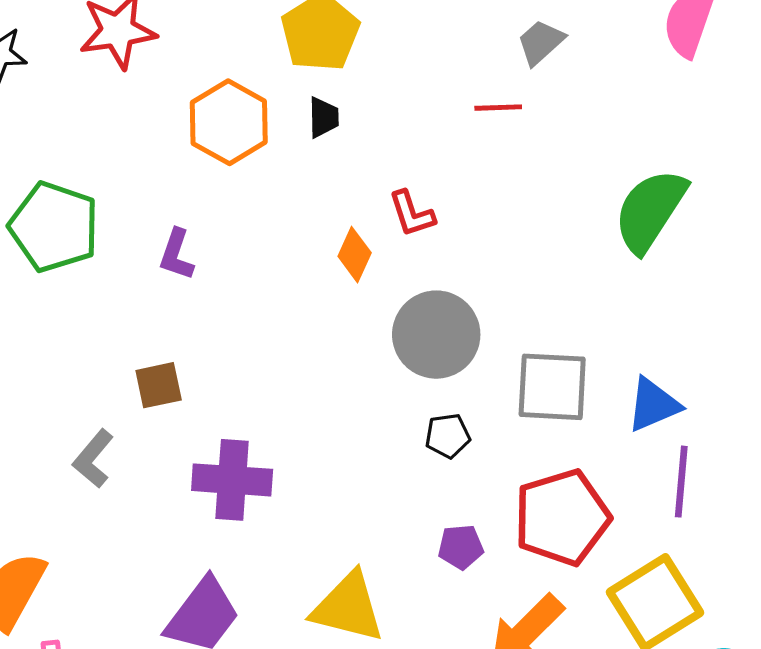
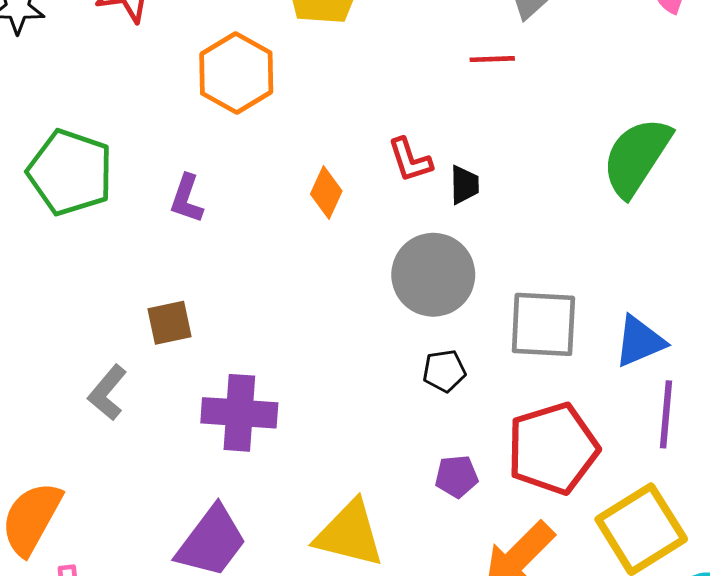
black trapezoid: (324, 117) -> (464, 185), moved
orange diamond: (355, 255) -> (326, 193), moved

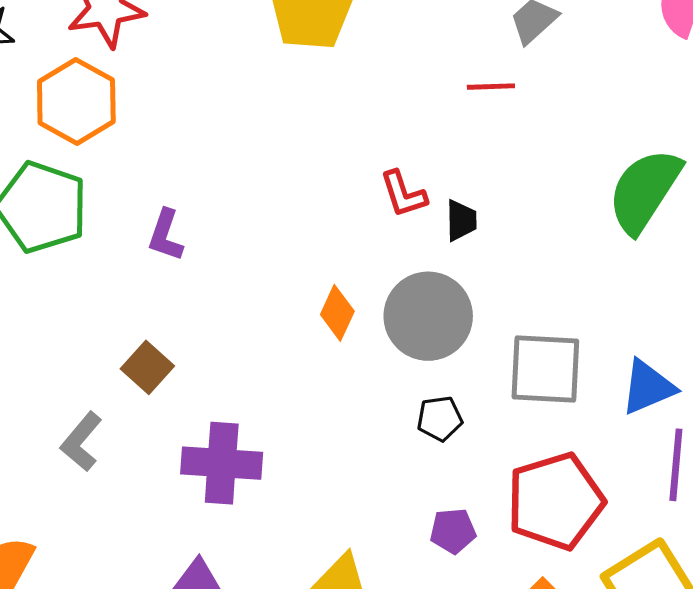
orange hexagon: (236, 73) -> (76, 101), moved
orange diamond: (326, 193) -> (337, 313), moved
brown square: (170, 323) -> (147, 367), turned -36

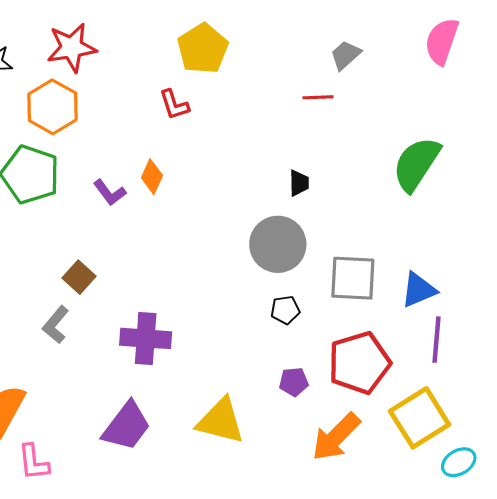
red L-shape: (403, 194) -> (174, 105), moved
purple L-shape: (166, 235) -> (110, 193), turned -56
orange diamond: (337, 313) -> (152, 177), moved
brown square: (147, 367) -> (79, 277), moved

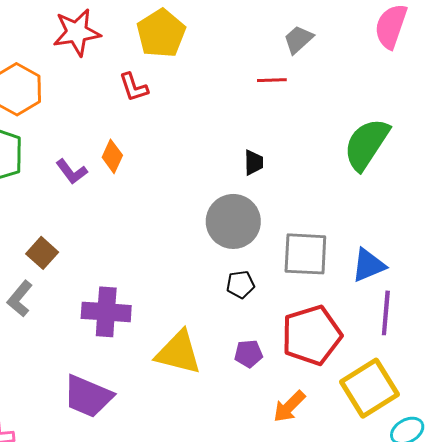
red star: (72, 48) -> (77, 32), moved
yellow triangle: (221, 421) -> (178, 353), moved
purple trapezoid: (127, 426) -> (88, 396), turned 76
orange arrow: (336, 437) -> (289, 406), size x0.7

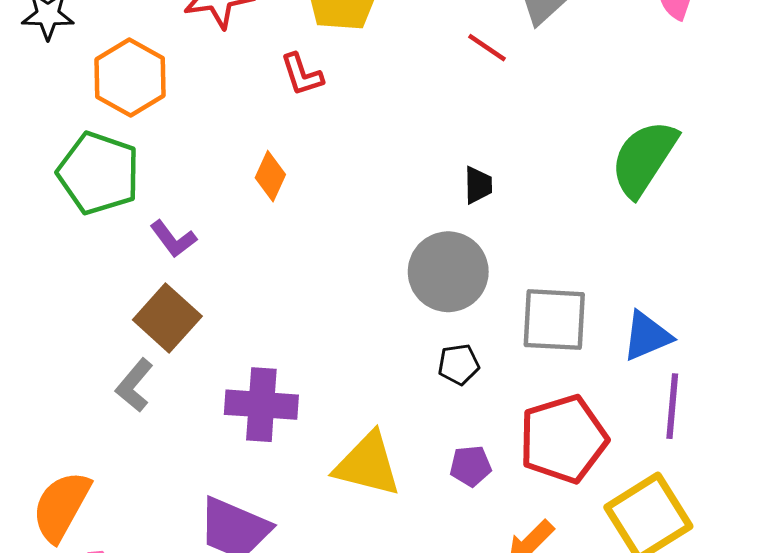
red line: (272, 80) -> (487, 48), moved, turned 36
purple L-shape: (72, 172) -> (173, 239), moved
brown square: (42, 253) -> (167, 318), size x1.4

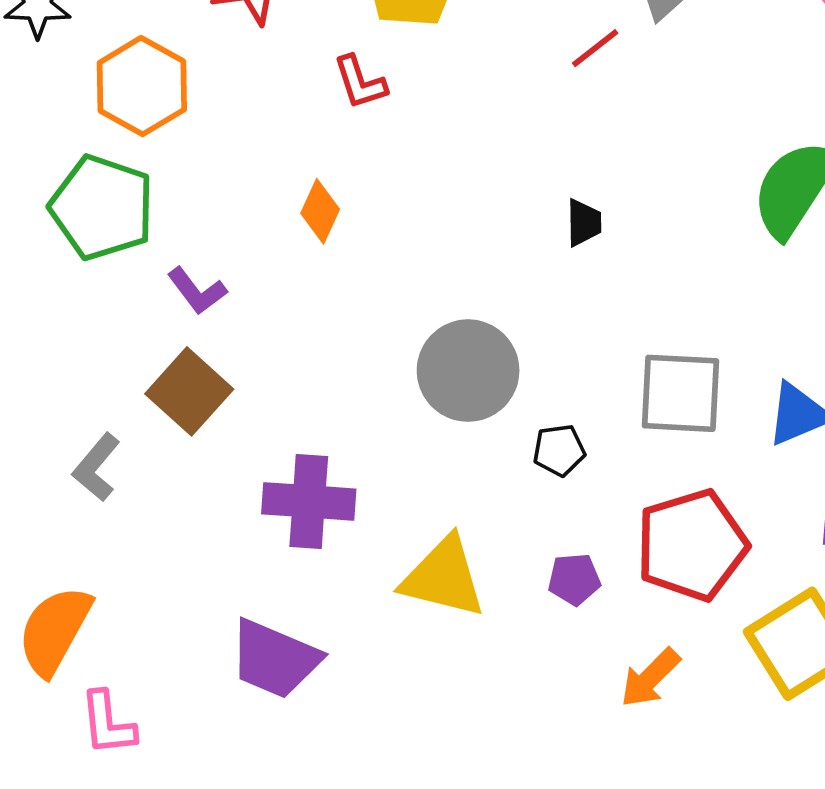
red line: (487, 48) -> (595, 48), turned -72
gray circle: (448, 272) -> (468, 371), moved
gray L-shape: (134, 385) -> (96, 467), moved

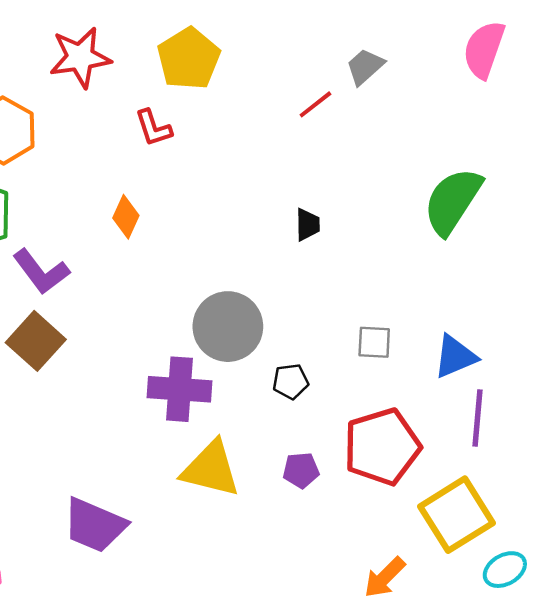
purple L-shape: (197, 291) -> (41, 272), size x1.4
gray square: (680, 393) -> (374, 342), size x0.6
purple cross: (309, 501) -> (180, 389), moved
orange arrow: (650, 678) -> (385, 577), moved

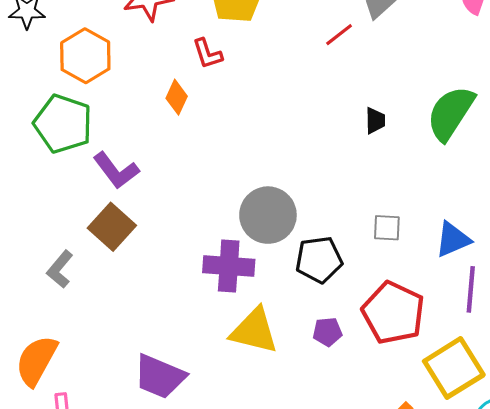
orange diamond: (126, 217) -> (177, 97), moved
black trapezoid: (308, 225) -> (375, 121), moved
black pentagon: (291, 381) -> (319, 260), size x1.6
red pentagon: (382, 447) -> (393, 313), turned -30

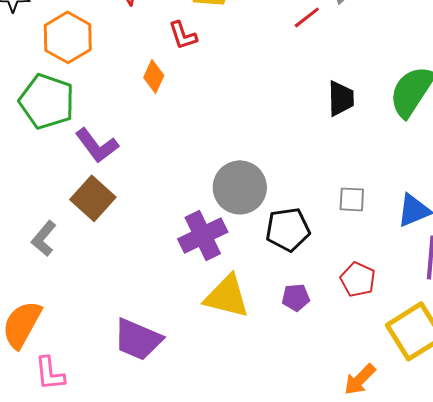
black trapezoid: (375, 121) -> (341, 98), size x1.4
purple cross: (229, 266) -> (203, 235), turned -30
red pentagon: (393, 313) -> (358, 279), size x0.6

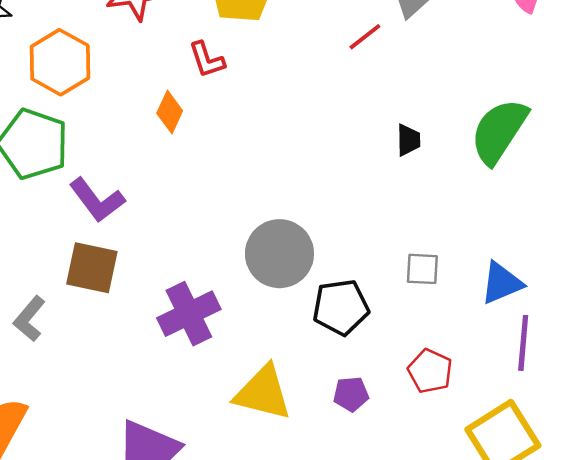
black trapezoid: (341, 98) -> (408, 140), size x0.7
brown square: (93, 198) -> (92, 268), turned -30
purple cross: (203, 235) -> (189, 314), moved

